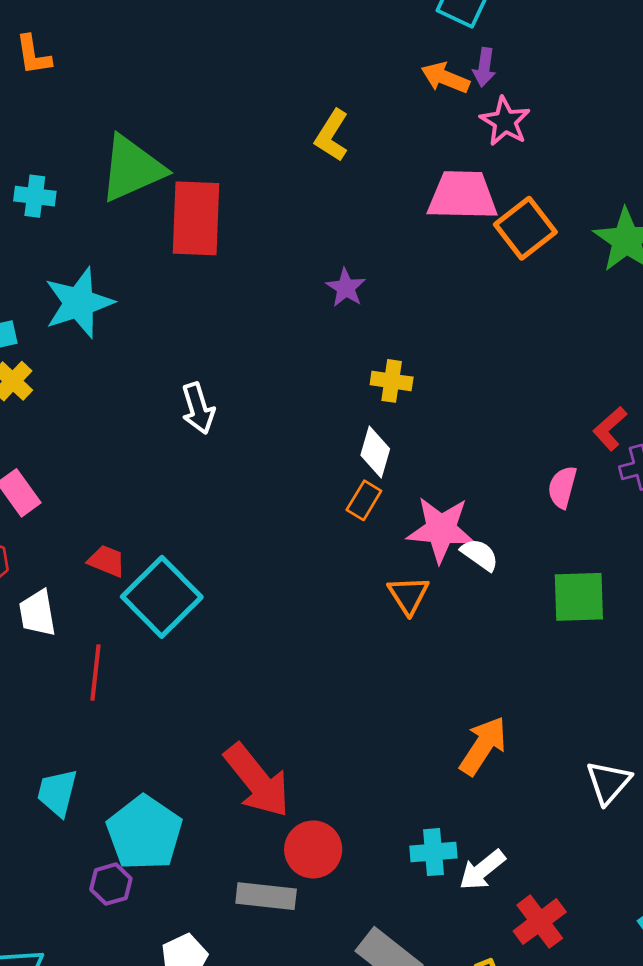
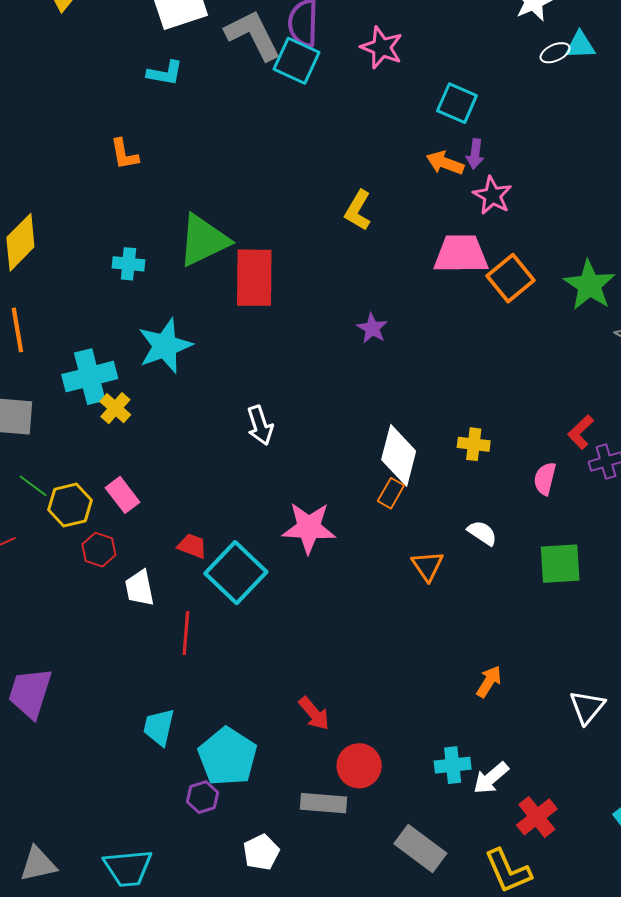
yellow cross: (392, 381) -> (474, 444), moved
white diamond: (375, 452) -> (399, 455), size x1.5
pink star: (441, 529) -> (309, 528), moved
orange arrow: (483, 746) -> (489, 681), size x0.7
red arrow: (257, 781) -> (314, 713), size x0.6

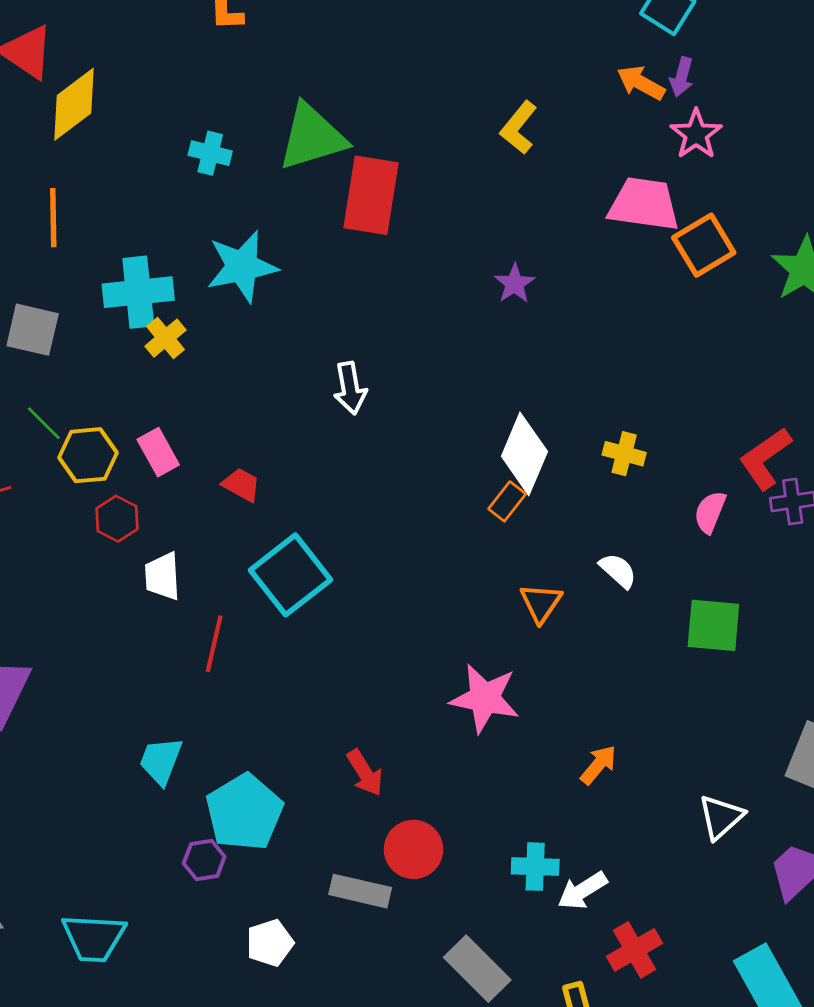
red L-shape: (581, 432) -> (765, 458), size x1.4
pink star: (309, 528) -> (485, 698), moved
red trapezoid: (192, 546) -> (241, 485), moved

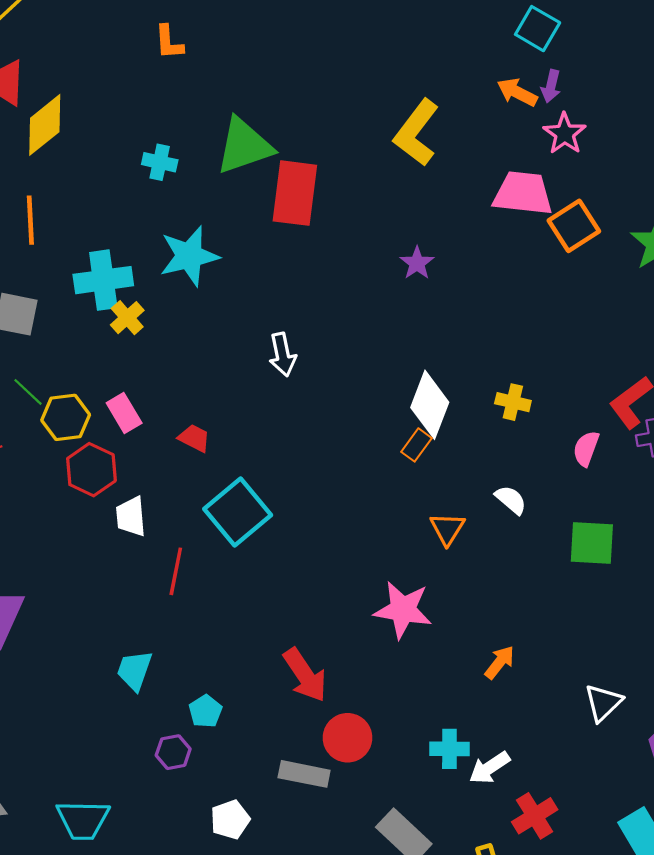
yellow L-shape: (519, 128) -> (416, 133), size x1.5
red hexagon: (117, 519) -> (91, 470), size x1.4
red arrow: (365, 773) -> (305, 675), size x1.4
cyan pentagon: (244, 812) -> (205, 711), size x0.5

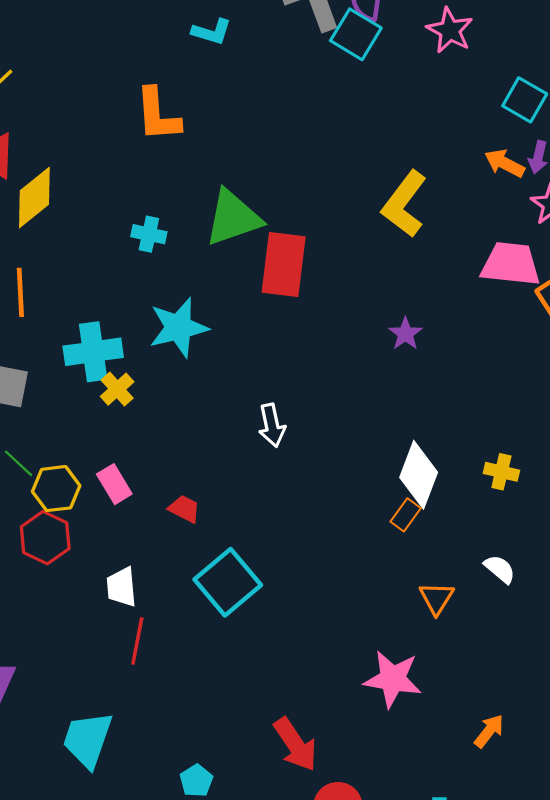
orange L-shape: (169, 42) -> (158, 115), size x1.6
red hexagon: (91, 470) -> (45, 538), moved
red line: (176, 571) -> (137, 641), moved
cyan trapezoid: (134, 670) -> (88, 740), moved, size x1.4

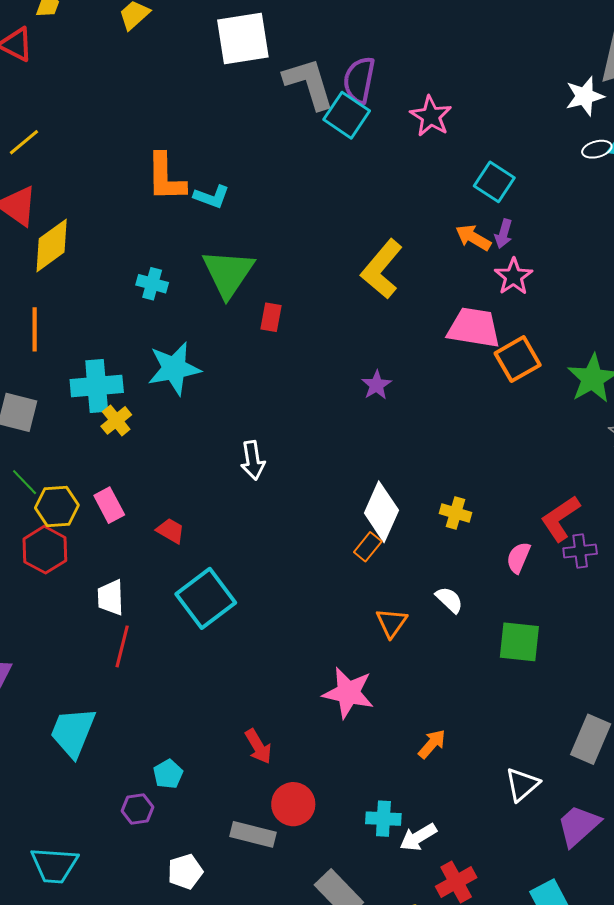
cyan L-shape: (212, 32) -> (211, 197), moved
green triangle: (233, 218) -> (228, 273), turned -40
red rectangle: (284, 265) -> (271, 317), size x0.5
red arrow: (295, 744) -> (258, 746), size x0.7

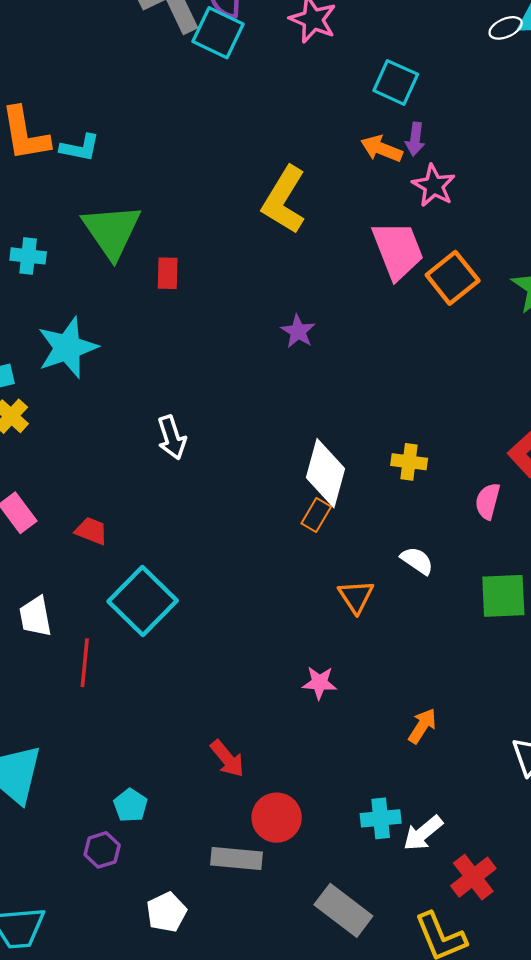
pink trapezoid: (474, 328) -> (398, 250), turned 68
red line: (122, 646) -> (85, 663), moved
pink star: (348, 693) -> (319, 683), size x0.6

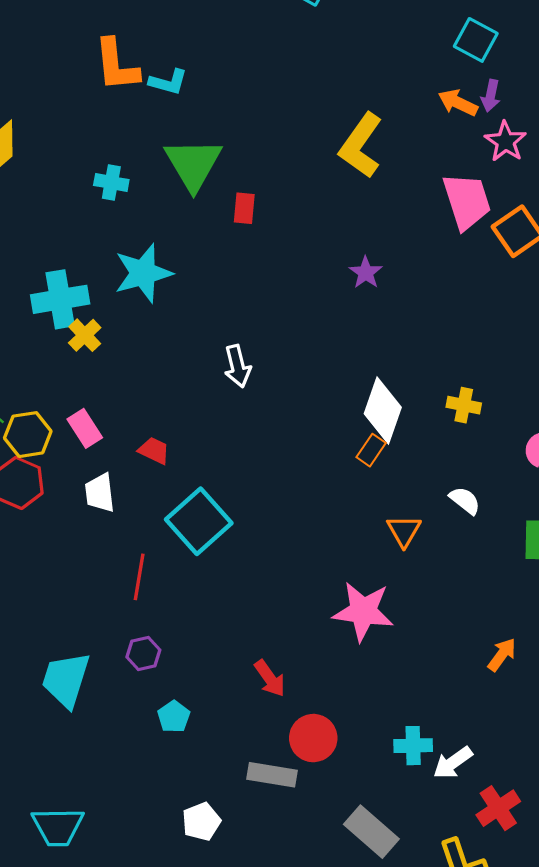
white trapezoid: (35, 616) -> (100, 493), moved
pink star: (319, 683) -> (363, 611), size x1.8
orange arrow: (422, 726) -> (502, 655), moved
purple hexagon: (102, 850) -> (143, 654), moved

